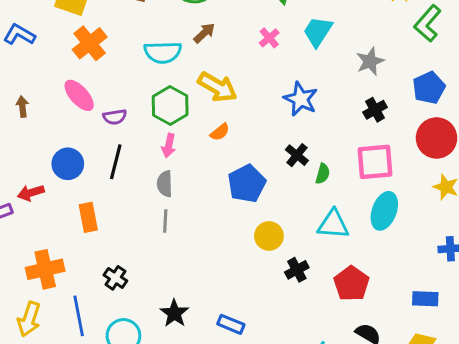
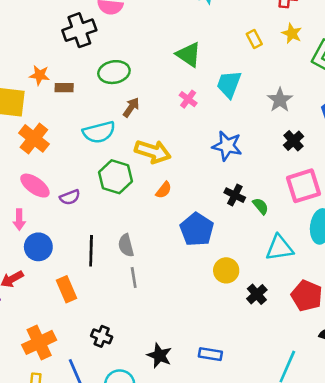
pink arrow: (169, 146) -> (19, 220), moved
black line: (116, 162) -> (91, 251), moved
green semicircle: (323, 174) -> (261, 206), turned -42

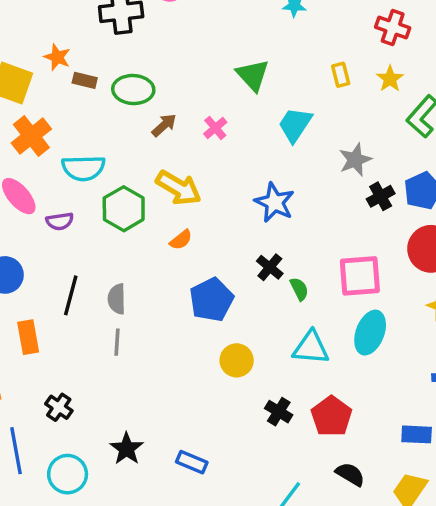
green ellipse: (114, 72) -> (133, 90), moved
pink cross: (188, 99) -> (215, 128), moved
cyan semicircle: (99, 132) -> (83, 168), moved
black cross: (294, 141) -> (381, 196), moved
black cross: (257, 294) -> (279, 412), moved, turned -30

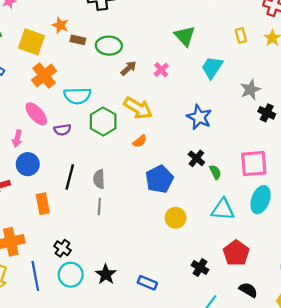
black cross: (381, 196) -> (267, 113), turned -35
black cross: (279, 412) -> (200, 267), moved
cyan circle: (68, 474) -> (71, 275), moved

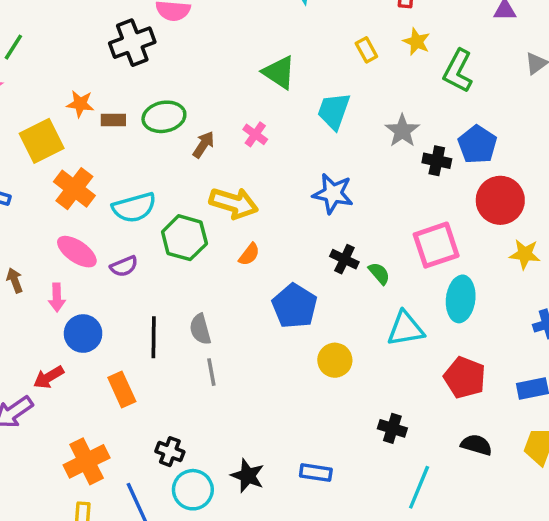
yellow square: (32, 42) -> (42, 141), turned -32
red pentagon: (236, 253) -> (465, 378), moved

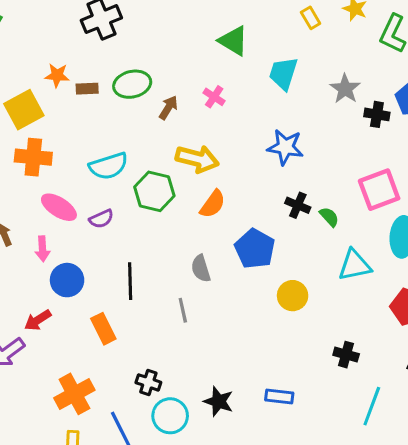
orange cross: (74, 189) -> (33, 157), moved, turned -30
orange semicircle: (249, 254) -> (213, 204), size x1.4
gray semicircle: (200, 329) -> (201, 269), moved

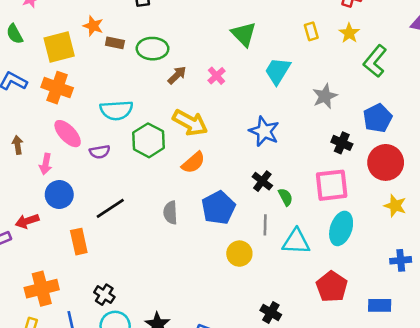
black cross: (377, 114) -> (342, 143), moved
black line: (130, 281) -> (110, 208), turned 44
gray line: (183, 310) -> (265, 225), moved

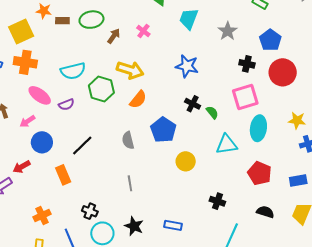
pink arrow: (46, 164) -> (27, 121), turned 56
yellow star: (395, 206) -> (297, 120), moved
gray line: (265, 225) -> (130, 183), moved
orange cross: (42, 289) -> (42, 216), size x0.7

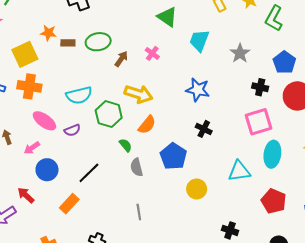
green semicircle: (212, 112) -> (126, 145), moved
red arrow: (22, 167) -> (26, 195), turned 72
orange rectangle: (63, 175) -> (69, 204), turned 66

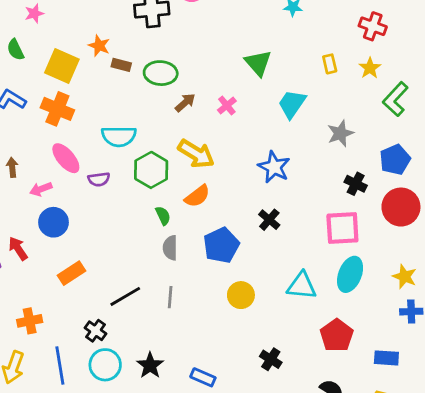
yellow square: (25, 54) -> (62, 66), turned 35
black line: (89, 173) -> (125, 296), moved
gray line: (139, 212) -> (170, 297), moved

